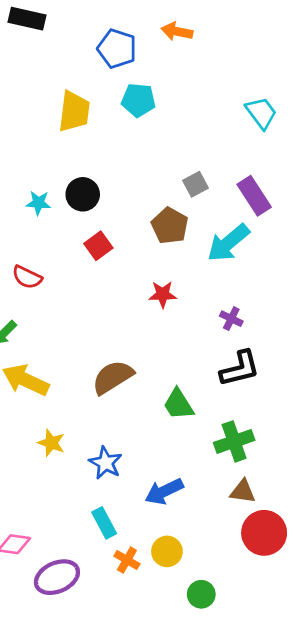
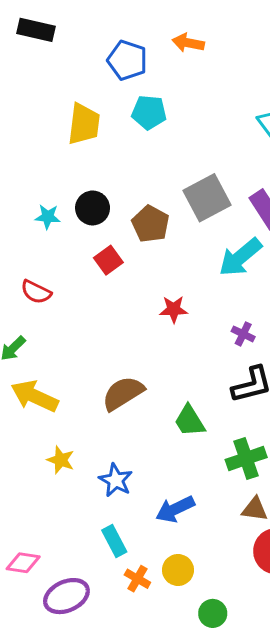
gray square: (196, 184) -> (207, 198), size x1.8
brown pentagon: (170, 226) -> (150, 224), moved

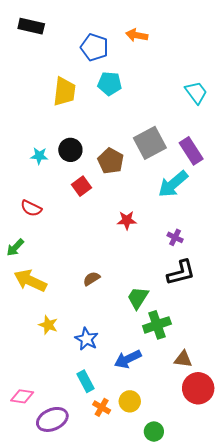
brown semicircle: (123, 393) -> (92, 279), size x0.6
green trapezoid: (190, 421) -> (138, 298), turned 65
green cross: (246, 458) -> (157, 325), moved

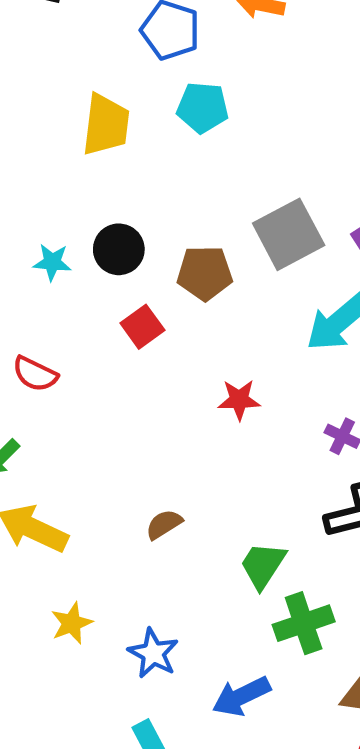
brown pentagon: (111, 161) -> (205, 273), turned -30
yellow star: (48, 325) -> (72, 623), turned 30

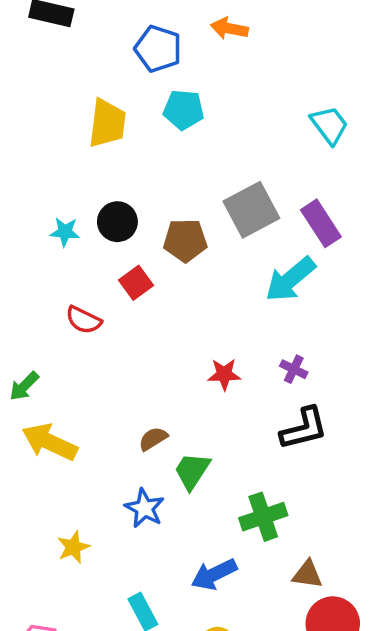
red semicircle: (35, 374) -> (84, 320), moved
red star: (239, 400) -> (224, 374), moved
green trapezoid: (263, 565) -> (192, 471), moved
yellow star: (72, 623) -> (73, 547), moved
blue star: (153, 653) -> (145, 508), moved

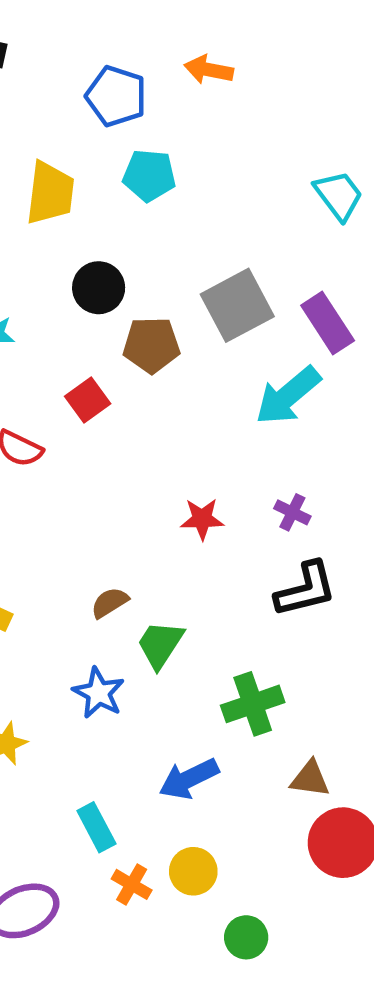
black circle: (117, 222) -> (99, 288), moved

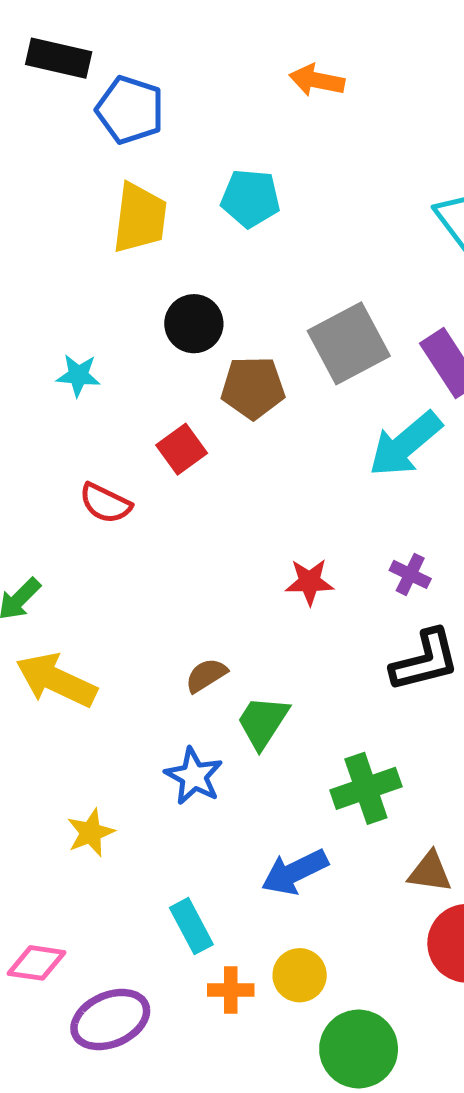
blue pentagon: (116, 96) -> (130, 110), moved
orange cross: (132, 884) -> (231, 990), turned -30
green circle: (246, 937) -> (359, 1049), size x1.6

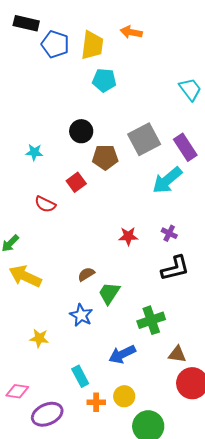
yellow trapezoid: (140, 218) -> (92, 45), moved
yellow star: (91, 833) -> (39, 338), turned 30

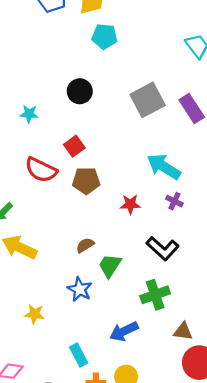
brown pentagon: (105, 157) -> (86, 181), moved
cyan arrow: (167, 180) -> (164, 167), moved, turned 72
red semicircle: (45, 204) -> (41, 170), size x1.4
black L-shape: (175, 268) -> (163, 248), moved, turned 56

